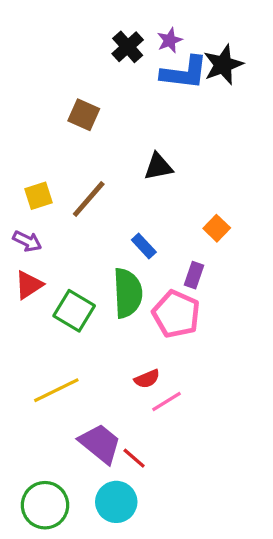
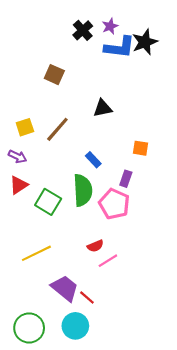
orange square: (217, 228) -> (141, 148), turned -35

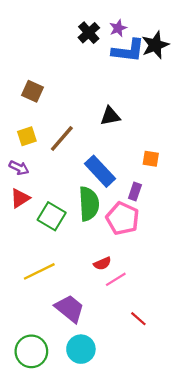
brown square: (54, 75) -> (32, 91), moved
blue rectangle: (93, 160) -> (100, 171), size x1.8
red line: (87, 297) -> (138, 319), moved

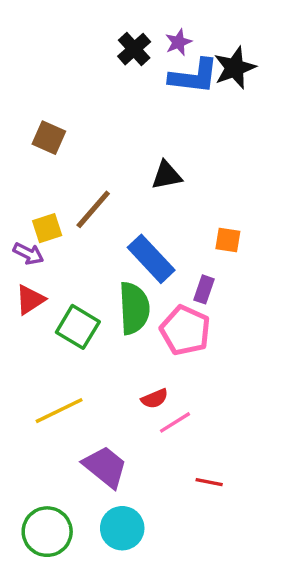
yellow square: (27, 136) -> (47, 228), moved
red line: (138, 319) -> (209, 482), turned -30

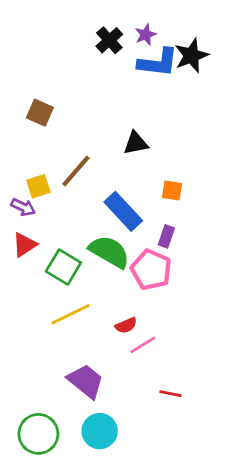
orange square: (228, 240) -> (172, 190), moved
green semicircle: (134, 308) -> (109, 252), turned -57
yellow line: (59, 411) -> (70, 314), moved

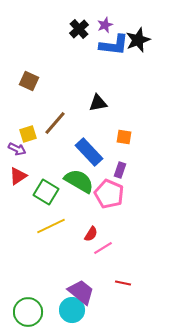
red semicircle: (126, 325) -> (91, 234), turned -35
purple trapezoid: (86, 381) -> (81, 292), moved

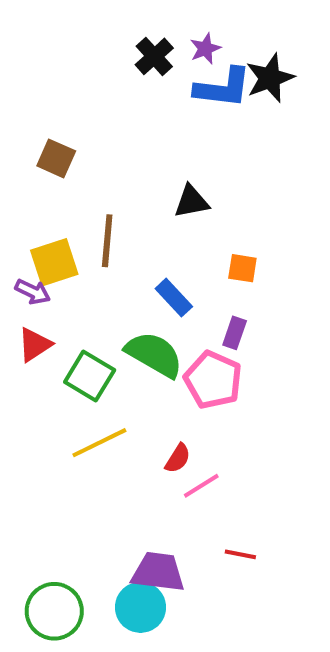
brown line: (55, 123) -> (107, 241), turned -36
yellow square: (28, 134) -> (54, 262), size x1.4
blue rectangle: (89, 152) -> (174, 298), size x0.7
purple trapezoid: (81, 292) -> (158, 572), turned -32

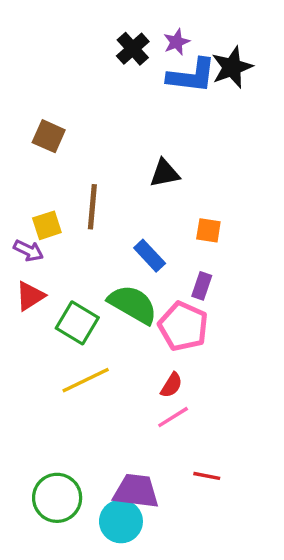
yellow square: (54, 262) -> (47, 225), size x0.7
red semicircle: (178, 458) -> (171, 385), moved
green circle: (54, 611) -> (57, 498), moved

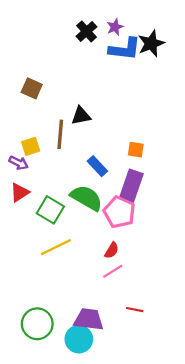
black triangle: (165, 173) -> (81, 116), moved
purple rectangle: (202, 286) -> (131, 186), size x1.8

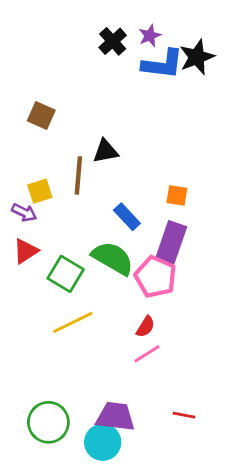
red line: (135, 310) -> (184, 415), moved

